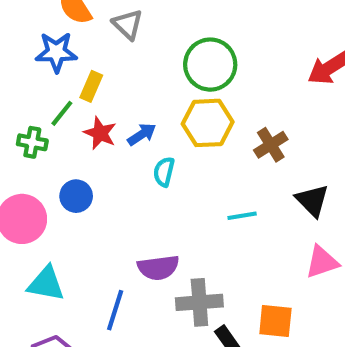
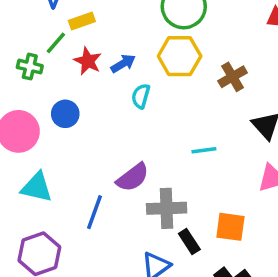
yellow rectangle: (91, 86) -> (82, 21), turned 45
cyan line: (242, 216) -> (204, 150), moved
purple semicircle: (158, 268) -> (133, 177), turned -32

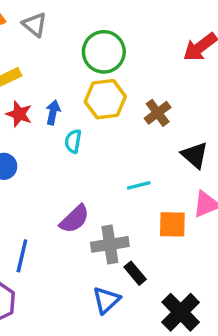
blue arrow: (123, 64) -> (53, 112), turned -40
blue line: (94, 212) -> (22, 256), moved
orange square: (230, 227) -> (172, 224), moved

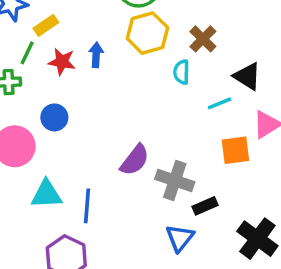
cyan semicircle: (73, 141) -> (181, 72), moved
cyan line: (139, 185) -> (220, 103), moved
gray cross: (110, 244) -> (175, 180), turned 36
black rectangle: (135, 273) -> (205, 206), turned -65

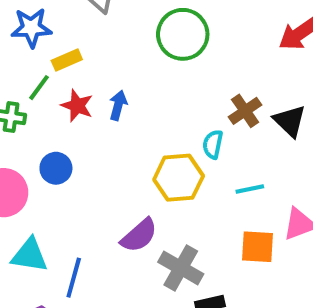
yellow hexagon: (147, 33) -> (179, 178), moved
black triangle: (247, 76) -> (290, 121), moved

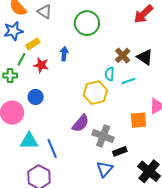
blue arrow: (118, 105) -> (64, 54), moved
cyan line: (250, 189) -> (128, 81), moved
blue line: (74, 278) -> (52, 149), turned -30

